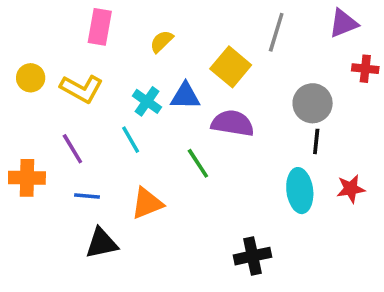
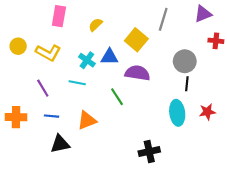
cyan line: (131, 140) -> (77, 83), turned -49
orange cross: (27, 178) -> (16, 117), moved

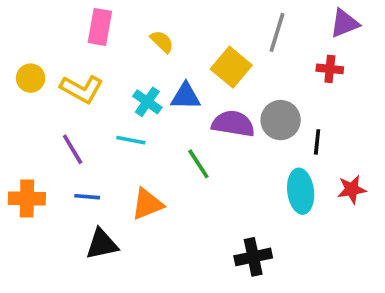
yellow semicircle: (96, 25) -> (162, 42), turned 88
red cross: (216, 41) -> (330, 69), moved
gray circle: (185, 61) -> (281, 120), moved

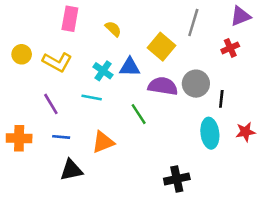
red cross: (330, 69) -> (230, 48), turned -30

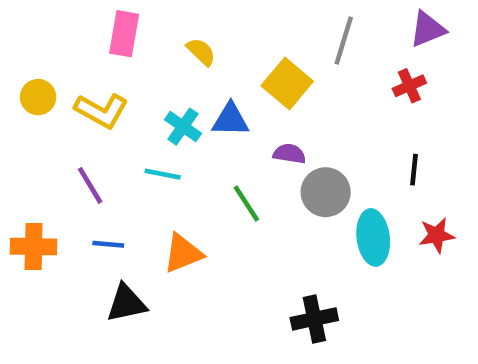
gray circle: (196, 84) -> (326, 192), moved
purple semicircle: (163, 86) -> (289, 154), size x0.6
black line: (221, 99) -> (414, 170), moved

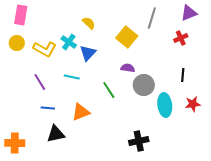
pink rectangle: (124, 34) -> (21, 15), moved
blue triangle: (231, 120) -> (88, 53), moved, turned -48
cyan cross: (183, 127) -> (69, 42), moved
orange cross: (34, 247) -> (15, 143), moved

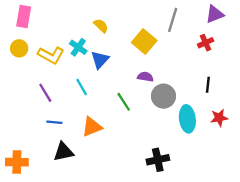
cyan line: (72, 77) -> (82, 87), turned 49

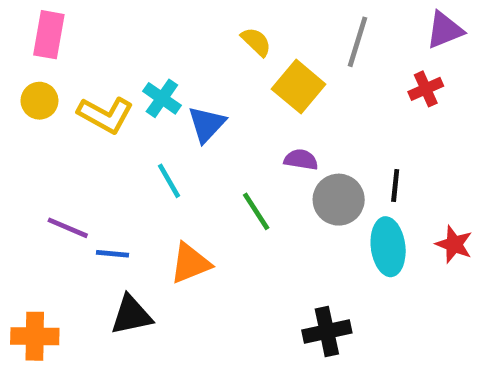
yellow semicircle: (101, 26) -> (256, 42), moved
black line: (208, 85) -> (395, 185), moved
purple line: (45, 93) -> (68, 228), moved, turned -36
red star: (219, 118) -> (454, 244), turned 30

